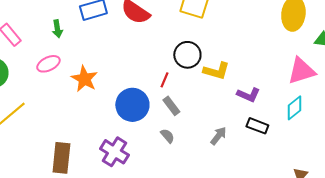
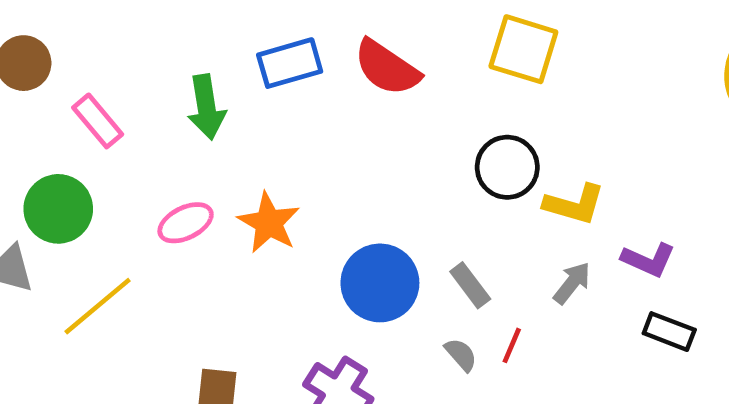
green arrow: (57, 29) -> (206, 107), size x1.5
pink ellipse: (48, 64) -> (186, 223), moved
red line: (164, 80) -> (512, 345), moved
gray arrow: (218, 136) -> (572, 283), moved

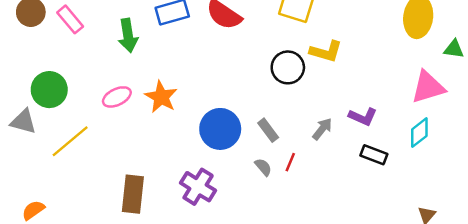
pink rectangle: (98, 121) -> (70, 19), moved
yellow L-shape: (574, 204) -> (326, 51), moved

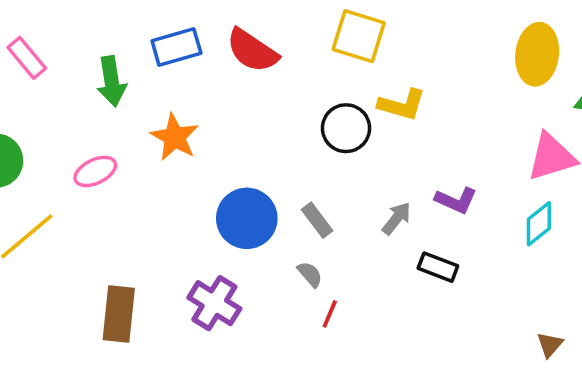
orange star: (161, 97) -> (175, 137), moved
black rectangle: (374, 155) -> (438, 267), moved
red line: (290, 162) -> (330, 314), moved

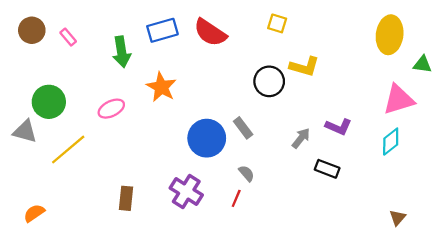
yellow square: (359, 36) -> (277, 23), size x0.6
pink rectangle: (27, 58) -> (68, 37), size x0.7
gray rectangle: (317, 220) -> (243, 128), moved
brown rectangle: (119, 314) -> (126, 198), size x0.7
red line: (330, 314) -> (236, 198), moved

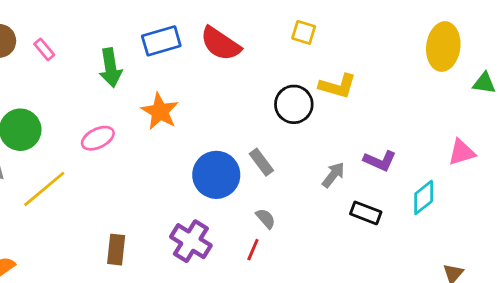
pink triangle: (399, 100) -> (462, 152), moved, size x0.7
cyan diamond: (391, 142) -> (424, 197), moved

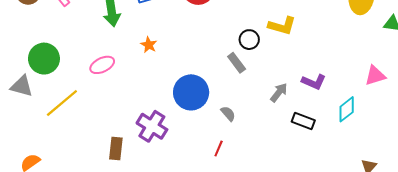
black circle: (294, 104) -> (249, 40), size x0.7
orange star: (160, 111) -> (149, 45), size x0.6
gray rectangle: (261, 162) -> (237, 63), moved
gray semicircle: (266, 219) -> (228, 114), moved
purple cross: (191, 241) -> (152, 126), moved

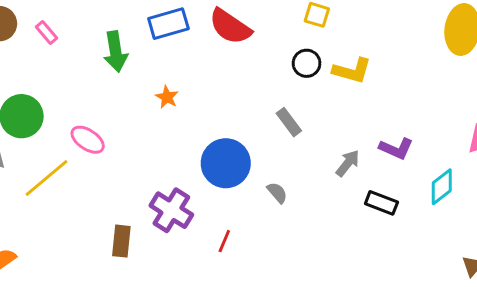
black circle: (249, 40) -> (307, 63), moved
pink ellipse: (102, 65) -> (88, 140), moved, turned 60
red line: (219, 149) -> (224, 241), moved

